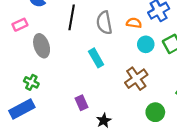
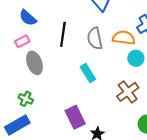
orange semicircle: (134, 23) -> (124, 38), size x1.5
pink rectangle: (20, 25) -> (22, 41), moved
purple rectangle: (81, 103) -> (75, 117), size x1.5

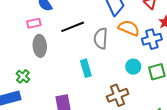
black line: (63, 34) -> (73, 27), turned 45
orange semicircle: (124, 38) -> (129, 28), moved

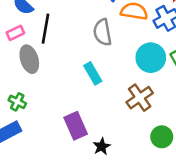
black line: (73, 27) -> (46, 29), moved, turned -45
cyan circle: (133, 67) -> (151, 58), size x1.5

